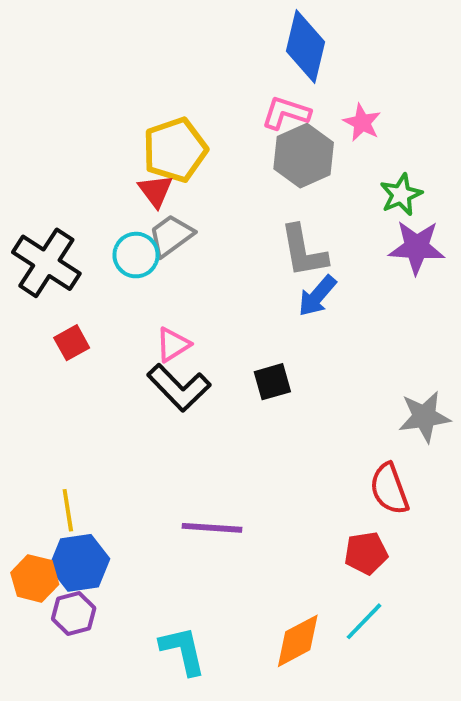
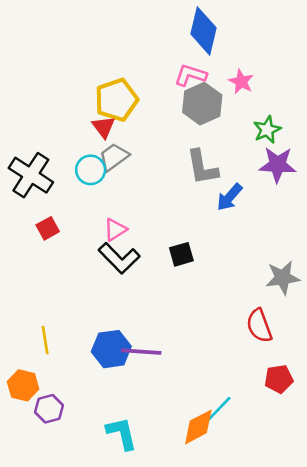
blue arrow: (317, 296) -> (229, 197), moved
red pentagon: (366, 553) -> (279, 379), moved
blue hexagon: (79, 563) -> (111, 349), moved
cyan line: (364, 621) -> (219, 409), moved

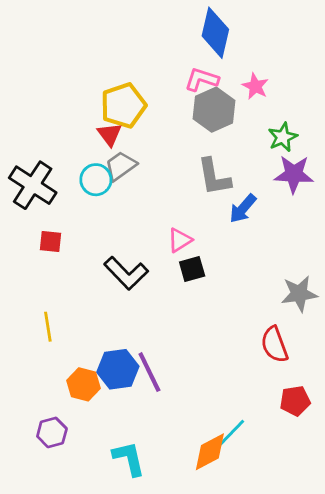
red square: (48, 228) -> (51, 242), turned 35
pink triangle: (115, 230) -> (180, 240), moved
yellow line: (45, 340) -> (48, 327), moved
purple line: (141, 352) -> (149, 372), turned 60
orange hexagon: (23, 385) -> (84, 384), moved

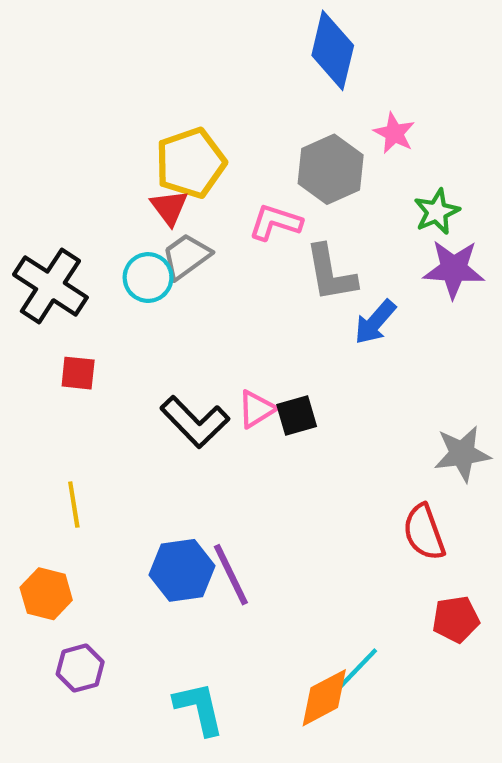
pink L-shape: (202, 79) -> (275, 222), moved
pink triangle: (180, 240) -> (256, 409), moved
orange hexagon: (84, 384) -> (46, 594), moved

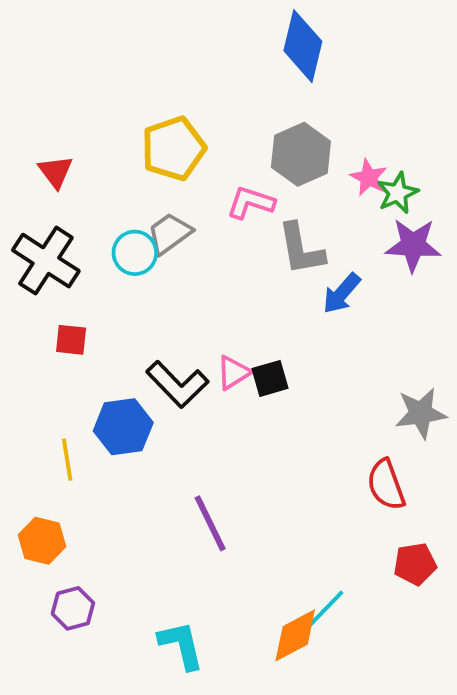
pink star: (394, 133) -> (369, 177), moved
red triangle: (169, 207) -> (56, 172), moved
blue hexagon: (182, 570) -> (123, 427), moved

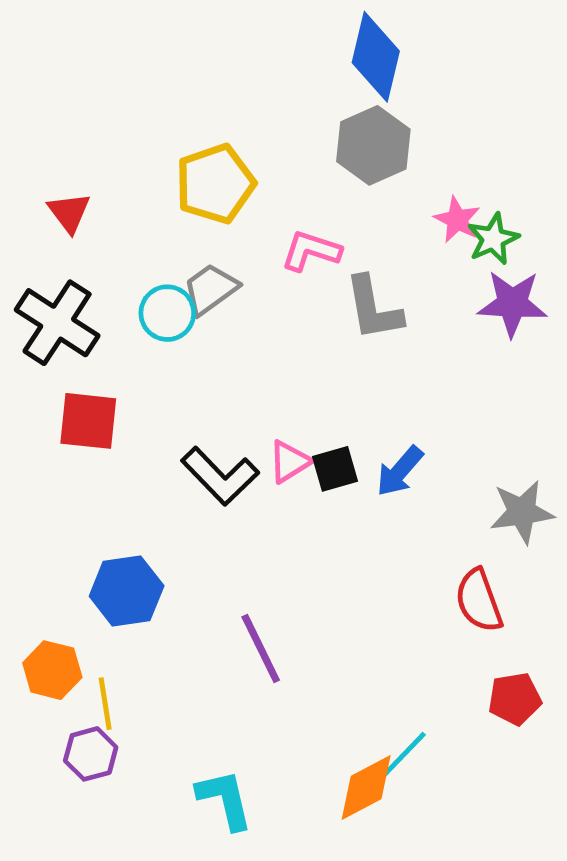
gray hexagon: (301, 154) -> (373, 145), moved
blue arrow: (342, 293) -> (400, 471), moved
red square: (71, 340) -> (88, 421), size x1.5
blue hexagon: (123, 427) -> (127, 591), moved
yellow line: (67, 460) -> (105, 704), moved

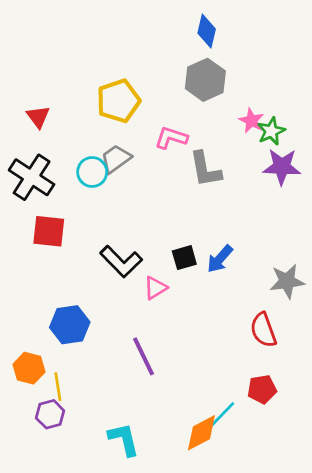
blue diamond: (376, 57) -> (207, 31), size x0.7
pink triangle: (289, 462) -> (155, 288), moved
red pentagon: (515, 699) -> (262, 389), moved

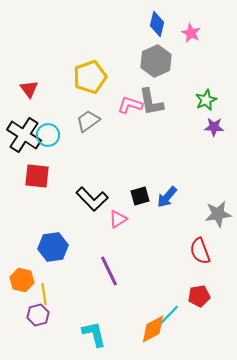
pink star: (251, 121) -> (191, 33), moved
purple star: (282, 167) -> (214, 127), size x0.7
gray L-shape: (205, 169) -> (151, 102), moved
cyan circle: (92, 172) -> (48, 135), moved

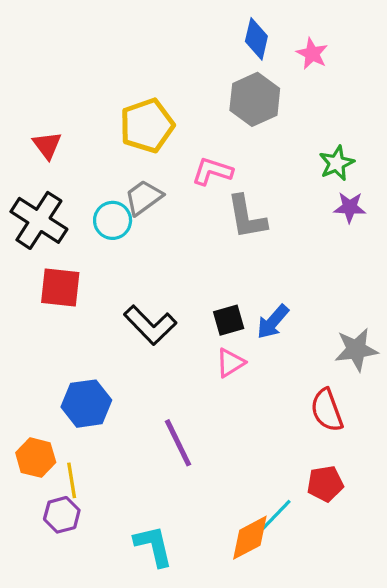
gray L-shape: (151, 102) -> (247, 217), moved
cyan circle: (48, 135) -> (113, 220), moved
pink triangle: (118, 219) -> (230, 363), moved

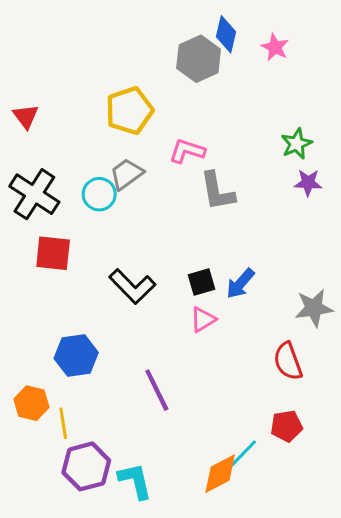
gray hexagon: (255, 99) -> (199, 59), moved
red triangle: (47, 145) -> (26, 116), moved
purple hexagon: (62, 515) -> (86, 466), moved, size x1.5

